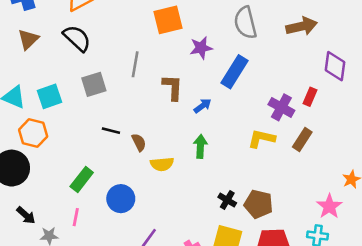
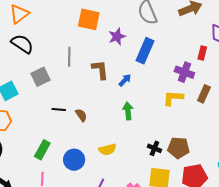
orange square: (168, 20) -> (89, 19), turned 35
red rectangle: (310, 97) -> (202, 53), moved
yellow semicircle: (162, 164) -> (107, 149), moved

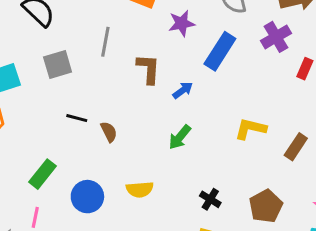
purple cross: (184, 72) -> (276, 37), moved, turned 30
brown rectangle: (204, 94) -> (296, 147), moved
green arrow: (128, 111) -> (180, 137), turned -144
brown pentagon: (178, 148) -> (266, 206), moved, turned 30

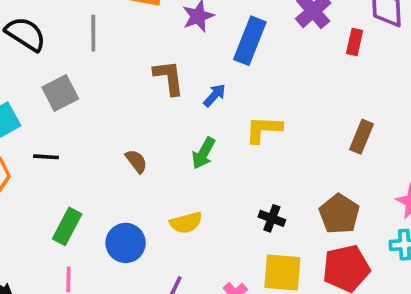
gray line: (105, 42) -> (93, 33), moved
black line: (77, 118) -> (46, 157), moved
yellow L-shape: (250, 129) -> (264, 129), moved
green arrow: (180, 137) -> (203, 153), moved

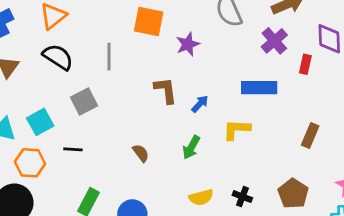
blue rectangle: (250, 41) -> (259, 88), moved, turned 68
yellow semicircle: (186, 223) -> (201, 197), moved

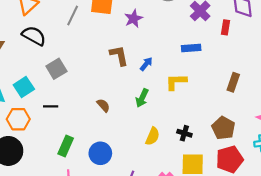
gray line: (109, 57) -> (73, 15), moved, turned 30
blue rectangle: (259, 88) -> (191, 48), size x0.7
yellow semicircle: (201, 197) -> (153, 136), turned -48

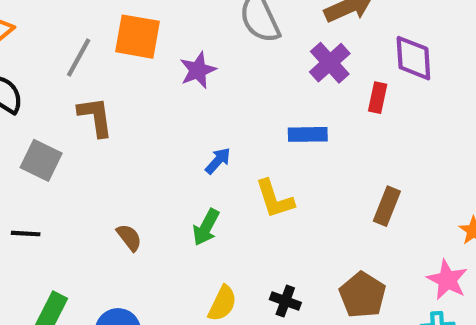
brown L-shape: (119, 55) -> (95, 117), moved
gray square: (56, 69) -> (41, 160), turned -36
yellow L-shape: (176, 82) -> (275, 199), turned -110

